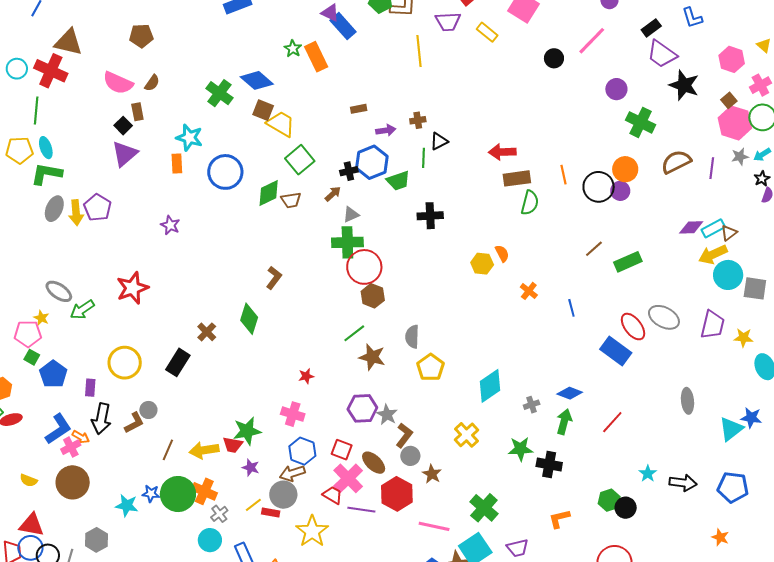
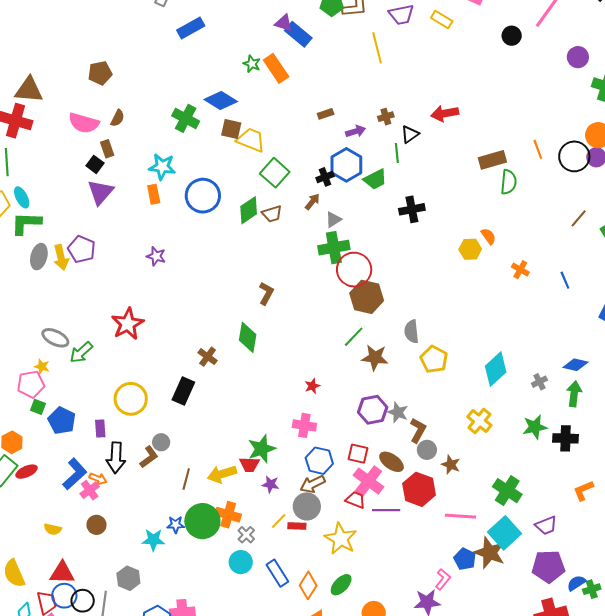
red arrow: (502, 152) -> (445, 113), moved
brown hexagon: (373, 296) -> (367, 297), size x1.4
brown circle: (73, 482) -> (96, 525), size x0.6

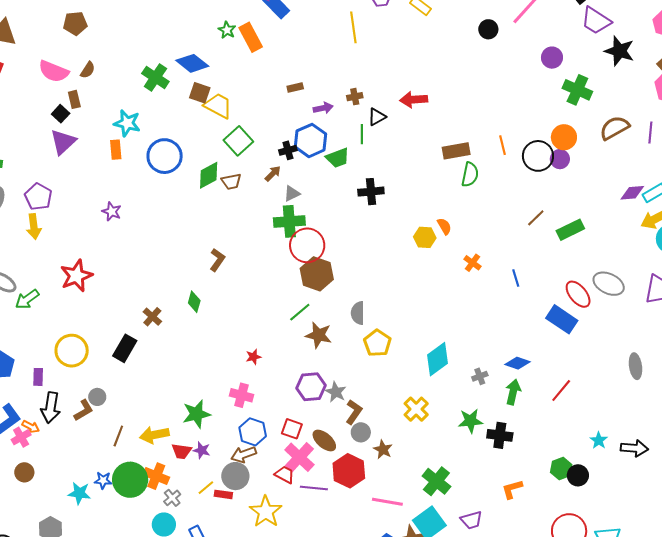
yellow arrow: (61, 257) -> (34, 227), moved
green diamond: (248, 337) -> (194, 302), size x0.7
red trapezoid: (249, 464) -> (182, 451), moved

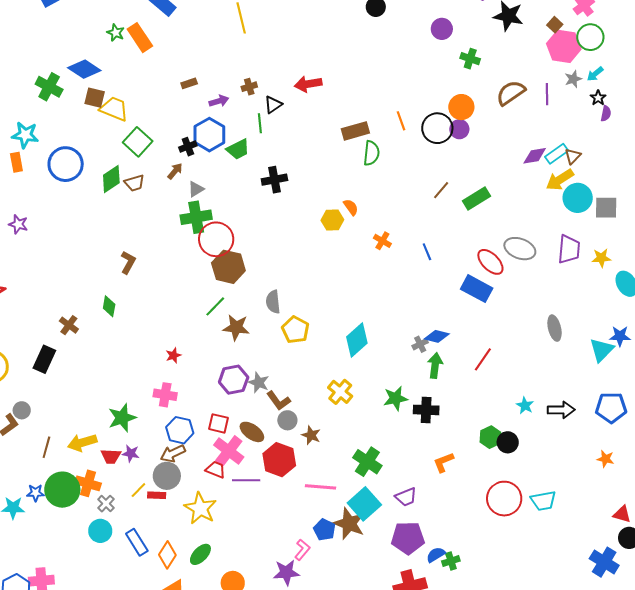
green cross: (577, 90) -> (470, 59), size x0.7
gray cross: (480, 376) -> (420, 344), moved
brown L-shape: (354, 412) -> (279, 401), turned 115

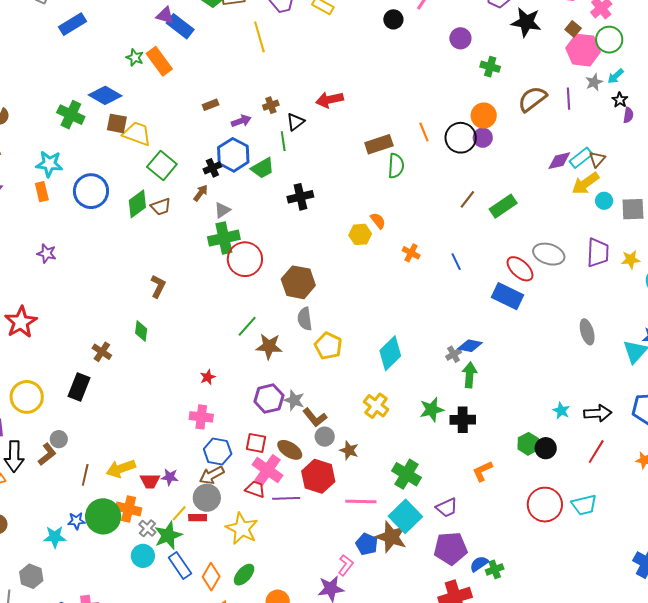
cyan circle: (578, 198) -> (604, 201), size x0.6
brown hexagon: (228, 267) -> (298, 282), moved
red line: (483, 359) -> (596, 452), moved
green star: (122, 418) -> (168, 535), moved

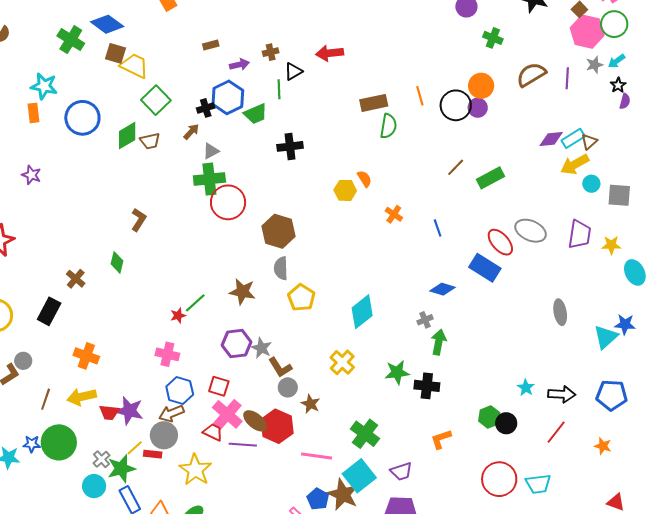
green line: (247, 326) -> (195, 303), moved
blue diamond: (470, 346) -> (443, 289), moved
brown ellipse: (290, 450) -> (255, 421), moved
purple star: (170, 477) -> (129, 411), size x1.6
orange cross: (129, 509) -> (86, 356), moved

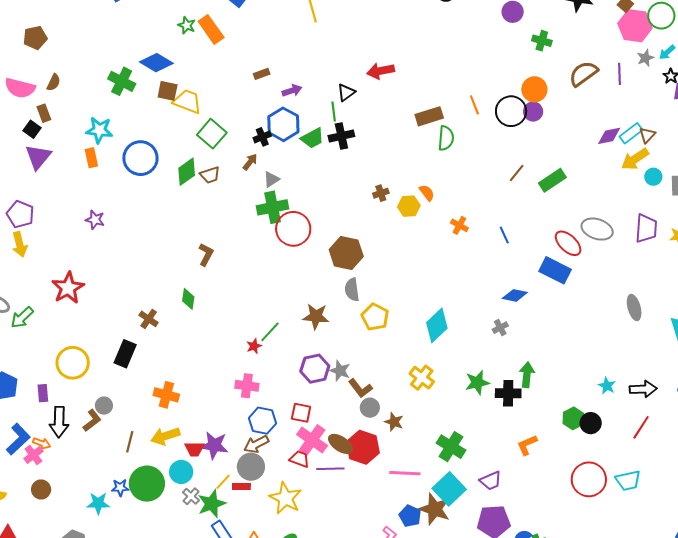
brown cross: (271, 52) -> (381, 193), moved
black cross: (290, 146) -> (341, 136), moved
green arrow: (439, 342) -> (527, 375), moved
cyan circle: (94, 486) -> (181, 472), moved

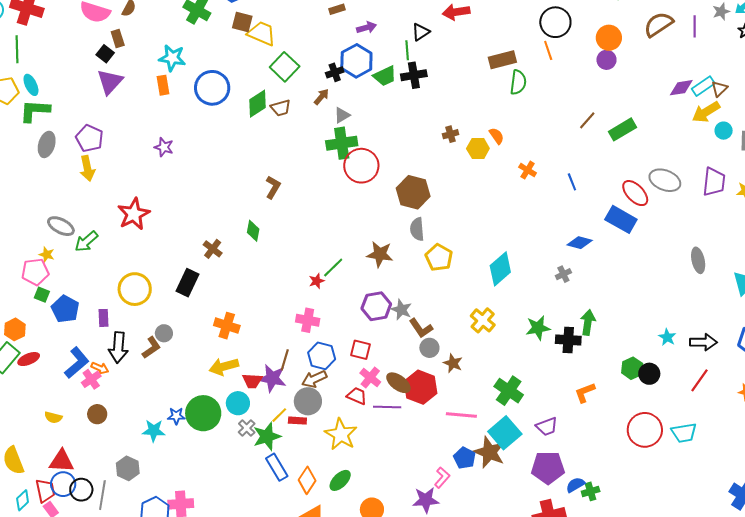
black circle: (511, 111) -> (555, 22), moved
pink cross: (312, 440) -> (370, 378), size x0.7
brown line: (130, 442) -> (285, 360), moved

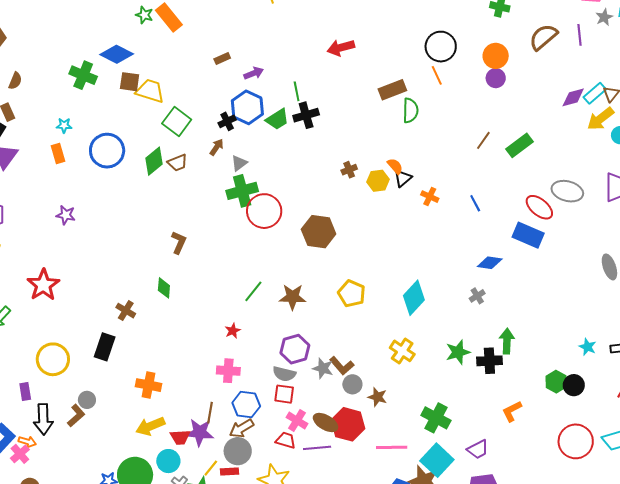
black triangle: (421, 32) -> (403, 178), moved
cyan star: (172, 58) -> (64, 125), size x0.6
gray semicircle: (417, 229) -> (284, 374), moved, turned -65
green line: (333, 268) -> (253, 291), moved
gray star: (401, 310) -> (323, 368), moved

